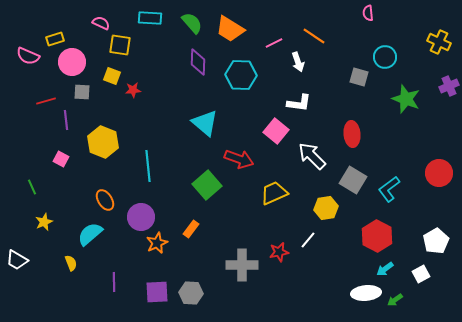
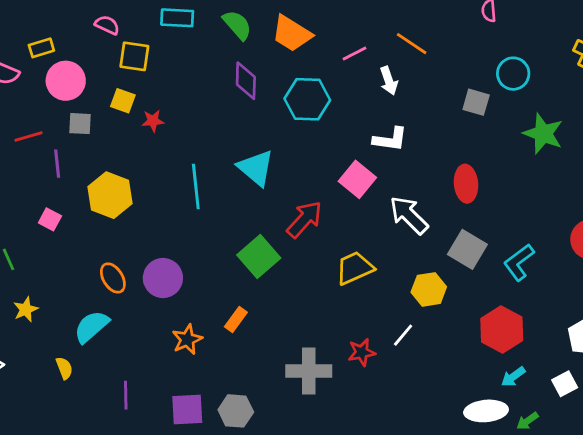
red arrow: (239, 159) -> (304, 219), turned -68
cyan line: (148, 166) -> (196, 187), moved
purple circle: (141, 217) -> (163, 278), moved

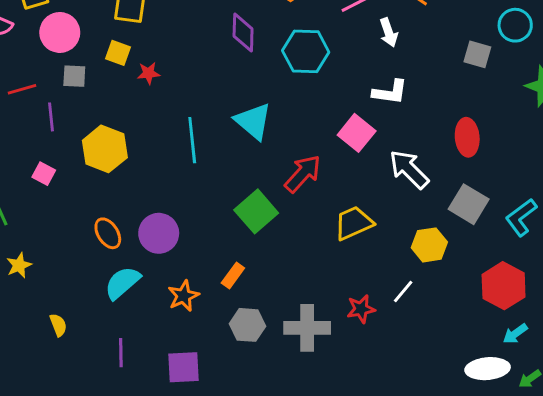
cyan semicircle: (91, 327) -> (122, 283), moved
gray hexagon: (236, 411) -> (247, 325), moved

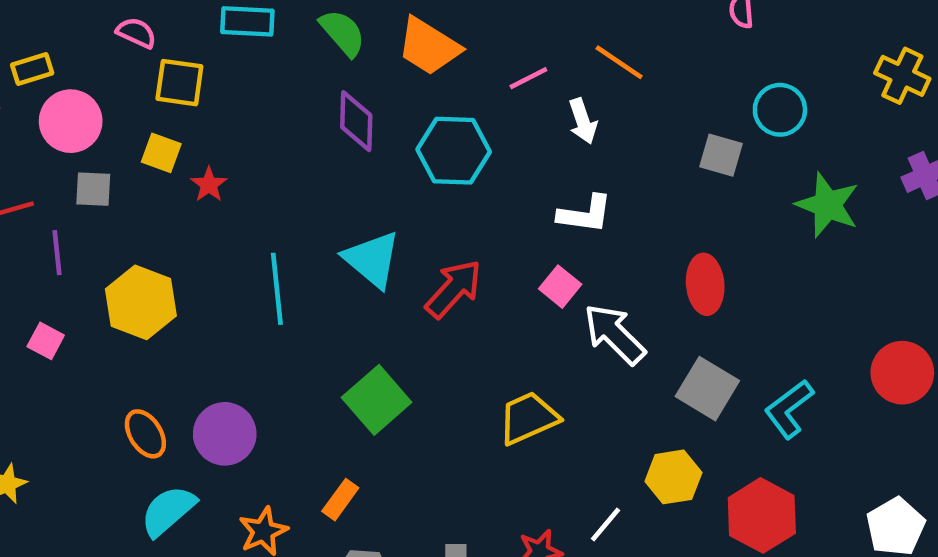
red star: (149, 73) -> (209, 185), turned -30
pink square: (357, 133) -> (560, 287), moved, size x0.7
red arrow: (303, 174) -> (454, 289), moved
yellow hexagon: (429, 245) -> (673, 477), moved

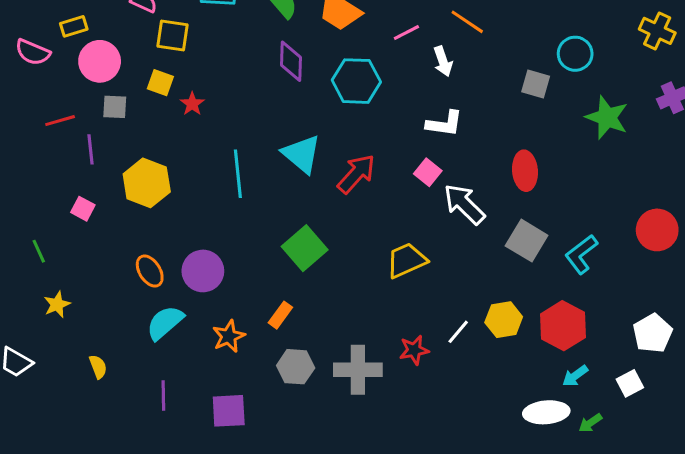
yellow hexagon: (673, 477) -> (504, 320), moved

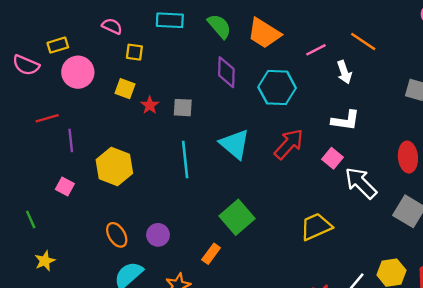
yellow square: (172, 35) -> (134, 52), size x0.7
gray square: (115, 107) -> (183, 108), moved
red arrow: (356, 174) -> (289, 144), moved
purple circle: (203, 271) -> (158, 235), size x0.7
orange rectangle: (280, 315) -> (211, 254), moved

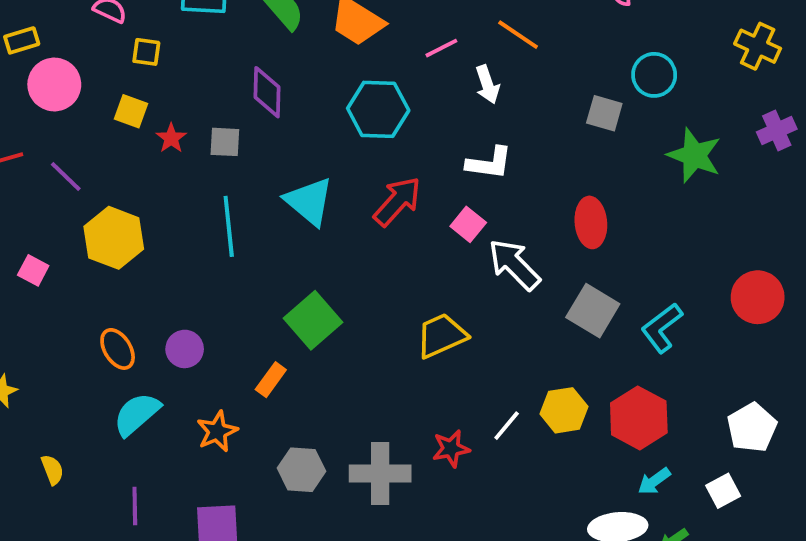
purple diamond: (226, 72) -> (267, 92), moved
purple line: (71, 141) -> (66, 176), moved, turned -40

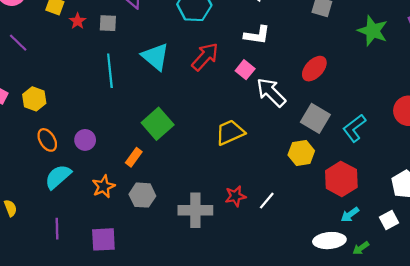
red ellipse: (591, 222) -> (314, 69), turned 48
yellow hexagon: (114, 238) -> (34, 99), moved, size x0.7
yellow hexagon: (564, 410) -> (301, 153), moved
white line: (507, 426) -> (267, 201), moved
gray hexagon: (302, 470) -> (142, 195), moved

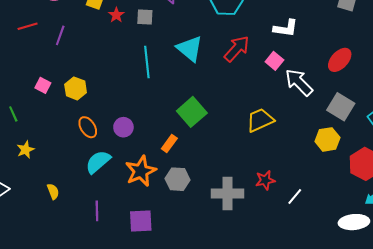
purple line: (18, 43) -> (60, 35), turned 66
orange star: (103, 186) -> (141, 171), size x1.4
white line: (267, 201) -> (295, 197), moved

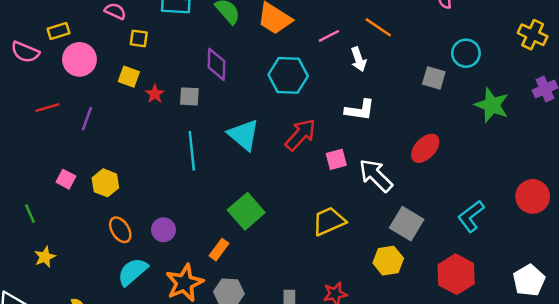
pink square: (274, 61) -> (336, 159), moved, turned 36
gray square: (341, 107) -> (407, 224), moved
yellow hexagon: (327, 139) -> (388, 261), moved

